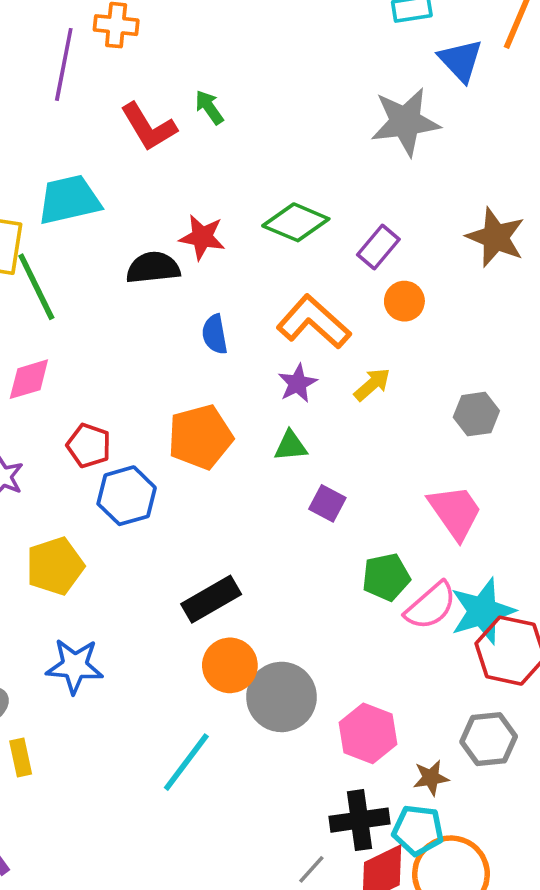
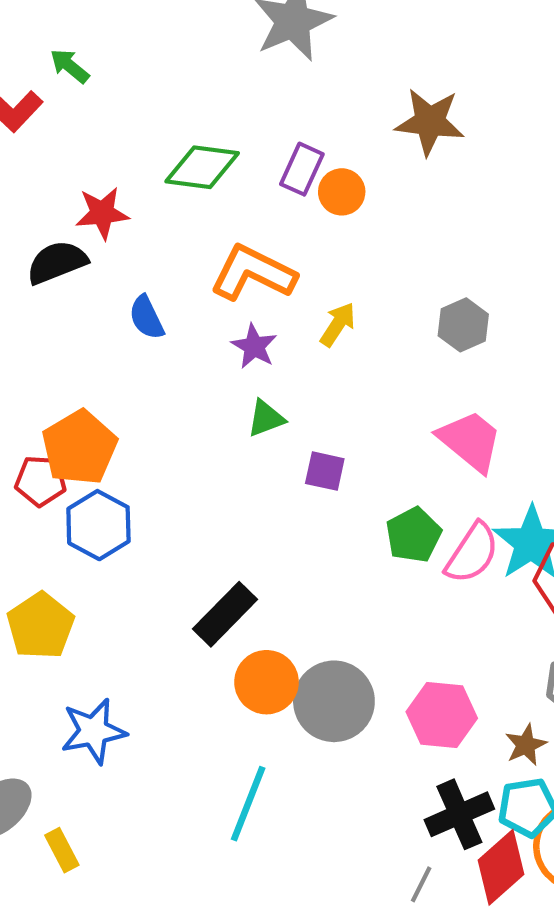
orange circle: (404, 301) -> (342, 192), moved
orange pentagon: (200, 437) -> (79, 448), moved

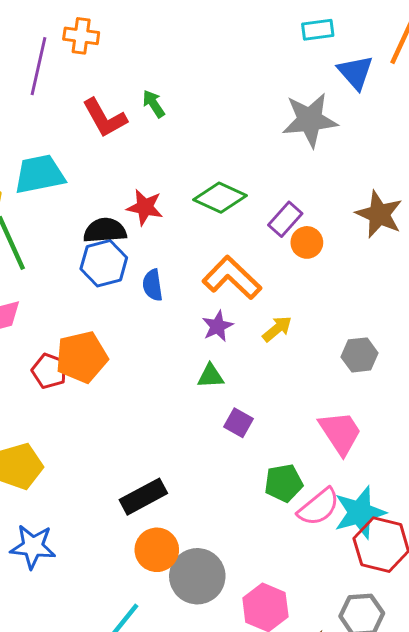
blue hexagon: (98, 525) -> (104, 263), moved

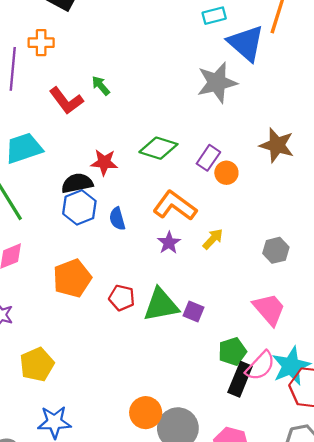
blue triangle: (355, 72) -> (246, 43), size x1.4
red pentagon: (49, 371) -> (122, 298), moved
green triangle: (211, 376) -> (161, 305), moved, size x1.8
black rectangle: (143, 497) -> (240, 379), moved, turned -32

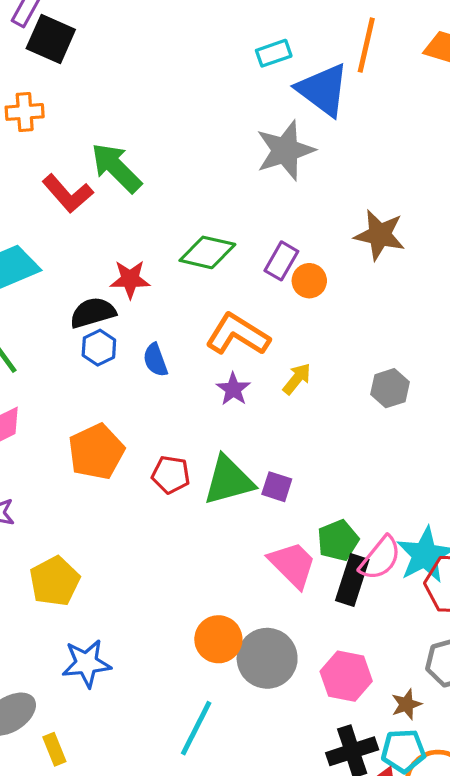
green arrow: (101, 86) -> (116, 168), size x1.8
blue hexagon: (79, 207) -> (99, 348), size x0.7
pink trapezoid: (269, 309) -> (292, 565), moved

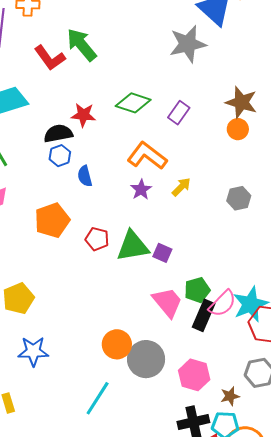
orange circle: (309, 281) -> (238, 129), moved
blue semicircle: (155, 360) -> (85, 176), moved

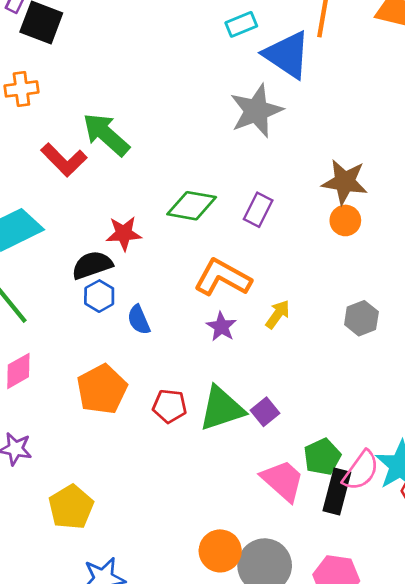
purple square: (162, 253) -> (265, 412), turned 36

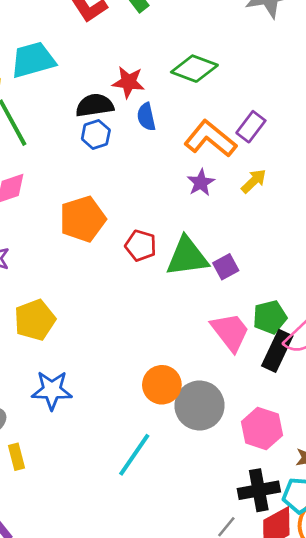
purple rectangle: (258, 210) -> (251, 127), moved
blue semicircle: (139, 320) -> (146, 117), moved

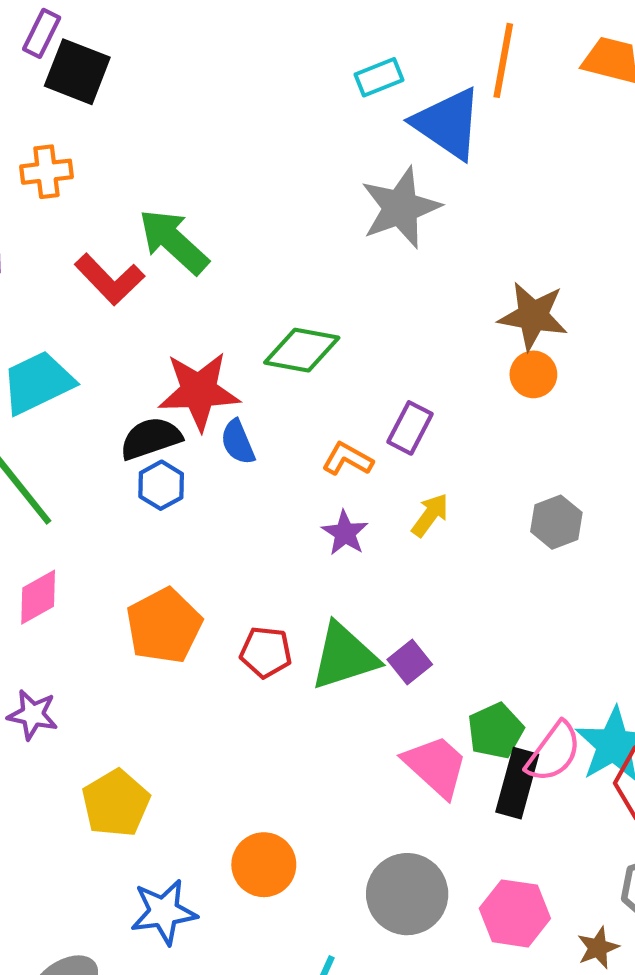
red star: (128, 82) -> (199, 391), size x1.5
orange L-shape: (210, 139) -> (348, 459), size x0.6
orange circle: (162, 385) -> (264, 865), moved

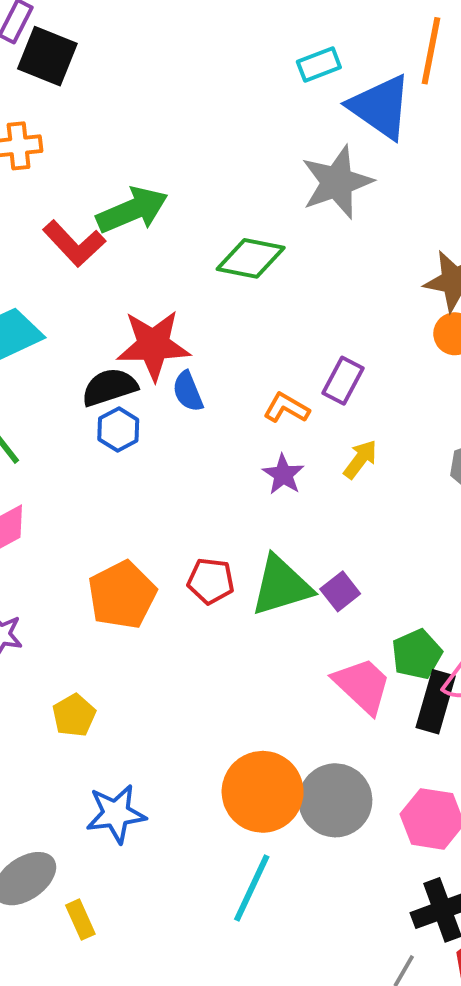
green arrow: (174, 241) -> (132, 210), turned 114
green diamond: (302, 350) -> (251, 258), moved
orange pentagon: (164, 626) -> (122, 595), moved
yellow pentagon: (116, 803) -> (74, 715), size x0.7
orange circle: (264, 865) -> (263, 792), moved, size x1.4

